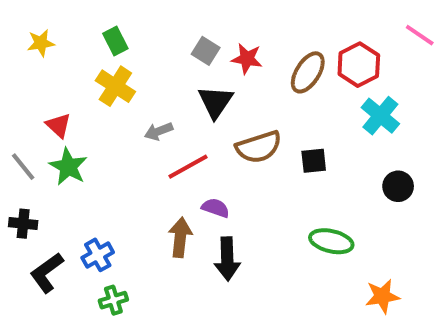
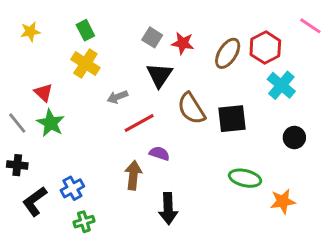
brown semicircle: (259, 147) -> (191, 108), turned 76
black square: (314, 161) -> (232, 119), size x1.5
black arrow: (227, 259) -> (168, 209), moved
orange star: (382, 296) -> (283, 201), moved

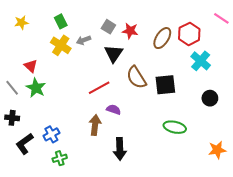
gray arrow: (117, 97) -> (84, 40), moved
orange star: (283, 201) -> (217, 150), moved

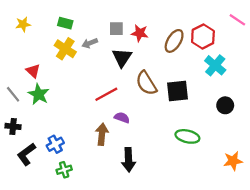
green rectangle: (61, 21) -> (65, 23), turned -48
gray square: (108, 27) -> (116, 29), turned -32

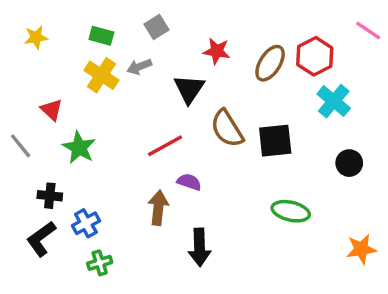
gray square: (116, 29) -> (156, 27), moved, turned -32
green star: (39, 94) -> (79, 148), moved
black cross: (13, 126) -> (50, 196), moved

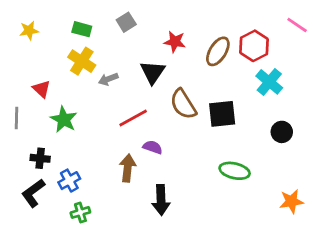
gray arrow: (139, 67) -> (108, 79), moved
gray line: (21, 146) -> (17, 118), turned 40

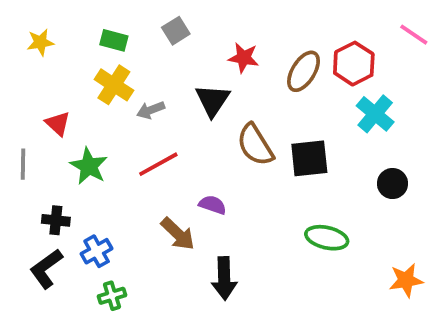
red line: (133, 118) -> (158, 164), moved
brown arrow: (128, 168) -> (178, 234), turned 128

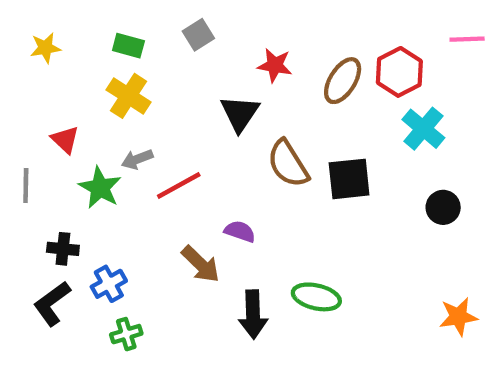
pink line: (414, 35) -> (467, 39), turned -36
gray arrow: (151, 110) -> (137, 159), moved
green ellipse: (327, 238) -> (316, 297), moved

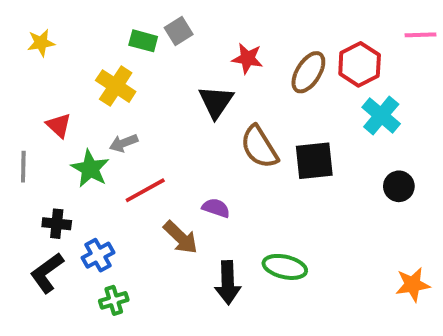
green rectangle: (128, 46) -> (143, 41), moved
red line: (179, 185) -> (145, 190), moved

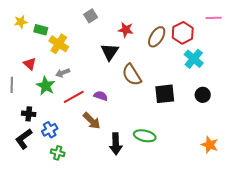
green rectangle: (143, 41) -> (41, 30), moved
black square: (314, 161) -> (165, 94), moved
purple semicircle: (216, 208) -> (101, 96), moved
orange star: (413, 285) -> (210, 145), turned 30
green cross: (114, 300) -> (58, 153), turned 32

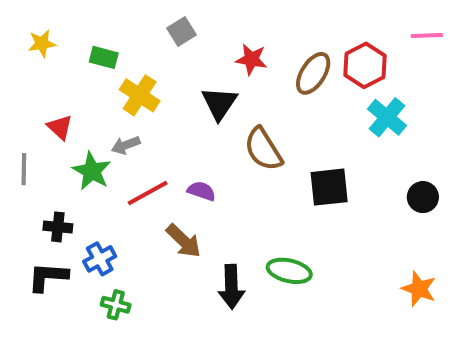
green rectangle: (41, 30) -> (104, 57), moved
yellow cross: (59, 44) -> (140, 95), moved
black circle: (203, 95) -> (423, 197), moved
black L-shape: (24, 139) -> (48, 277), turned 40

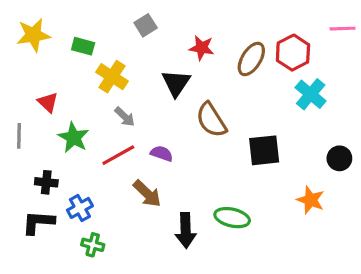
yellow star: (42, 43) -> (33, 35), size x1.5
gray arrow: (126, 145) -> (125, 117), moved, turned -115
orange star: (419, 289) -> (311, 200), moved

